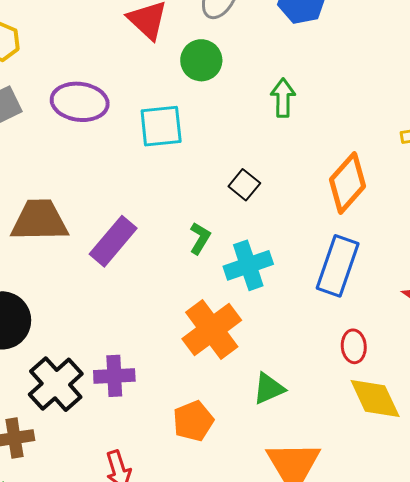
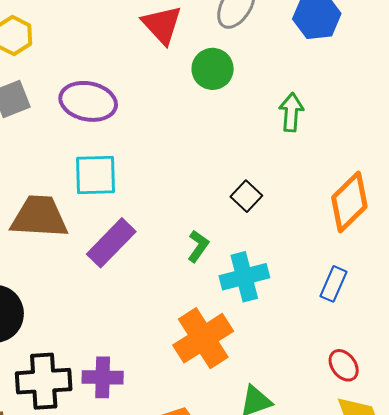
cyan square: (161, 126) -> (95, 175), moved
blue rectangle: (338, 266) -> (333, 284), size x0.6
red ellipse: (354, 346) -> (344, 365), turned -36
black cross: (56, 384) -> (44, 381), turned 34

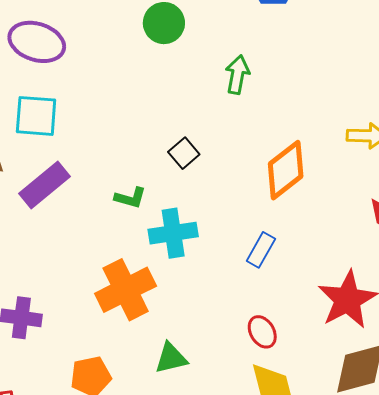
green L-shape: (198, 246) -> (130, 198), turned 64

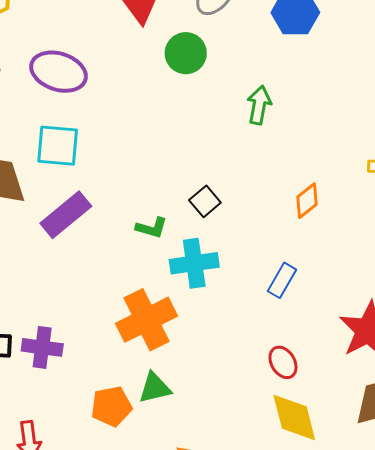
black square: (184, 153) -> (205, 201), moved
orange diamond: (286, 170) -> (307, 201), size x0.6
green triangle: (171, 358) -> (155, 388), moved

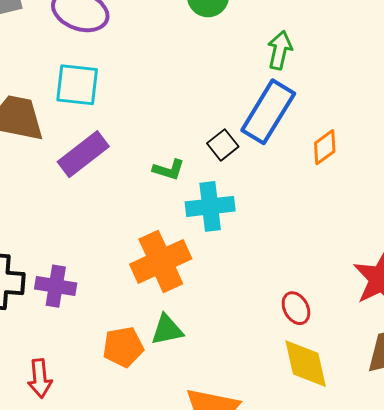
blue rectangle: (282, 280) -> (268, 112), moved, size x1.8

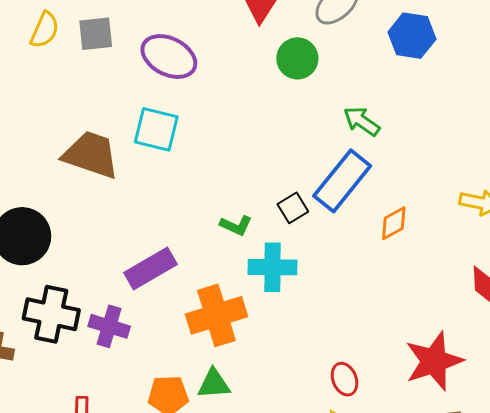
green arrow: (280, 50) -> (362, 121), turned -75
purple rectangle: (83, 154) -> (150, 268), moved

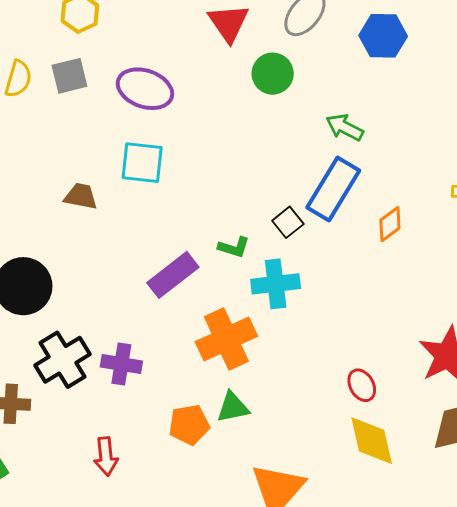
brown trapezoid: (91, 155) -> (81, 196), size x0.6
purple rectangle: (150, 268) -> (173, 275), moved
black cross: (51, 314) -> (62, 360), turned -36

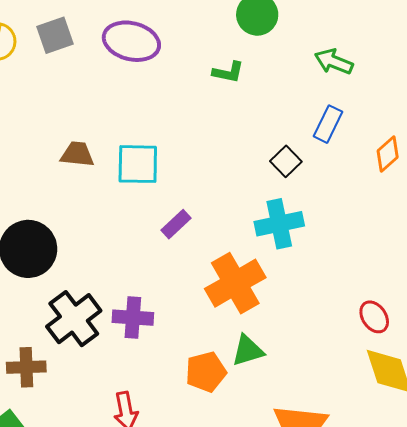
cyan square: (142, 163) -> (138, 164), moved
blue rectangle: (333, 189) -> (328, 124), size x0.6
green L-shape: (234, 247) -> (228, 72), moved
purple rectangle: (173, 275) -> (176, 224), size x0.6

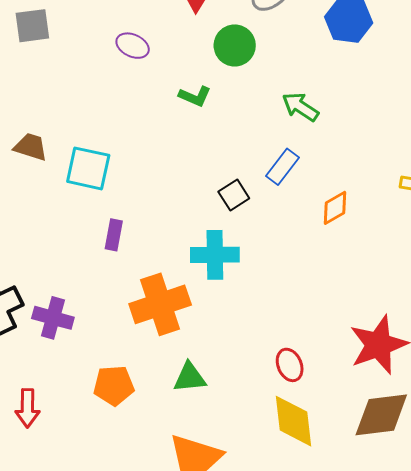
purple ellipse: (131, 41) -> (133, 46), moved, size x0.6
purple rectangle: (176, 224) -> (114, 235), turned -48
green triangle: (248, 351) -> (190, 377), moved

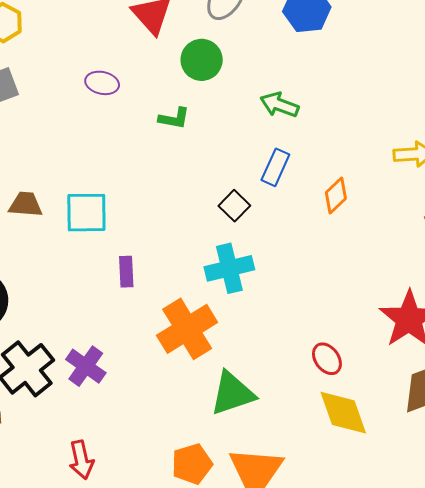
purple cross: (53, 318) -> (86, 366), turned 33
green triangle: (190, 377) -> (232, 393), size x1.4
orange pentagon: (114, 385) -> (192, 464), moved

